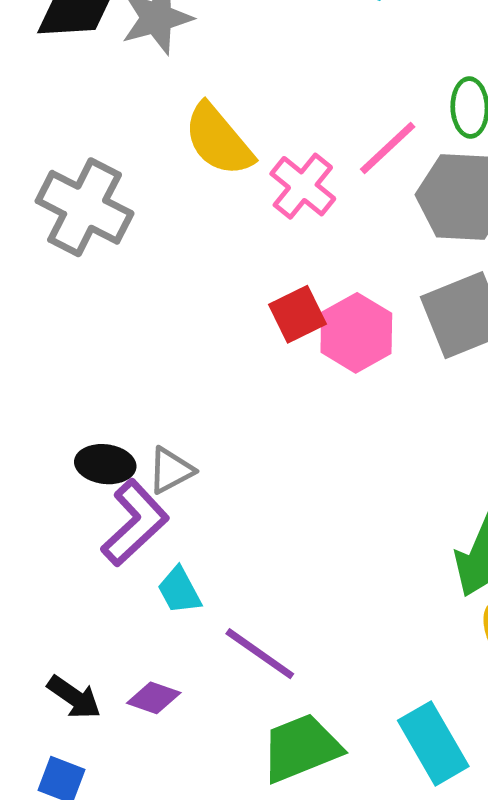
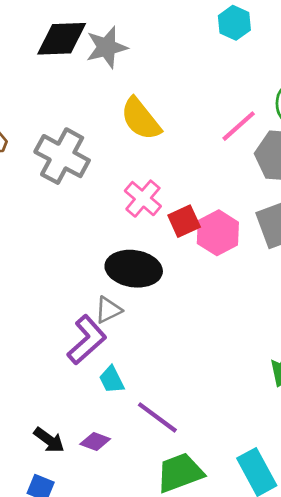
pink cross: (303, 186) -> (143, 199), moved
black ellipse: (105, 464) -> (134, 269), moved, size x1.6

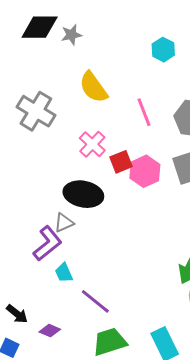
cyan hexagon: (234, 23) -> (163, 50), moved
gray star: (107, 47) -> (71, 35), size x0.7
pink line: (239, 126) -> (144, 112), moved, turned -72
purple diamond: (95, 442) -> (50, 331), moved

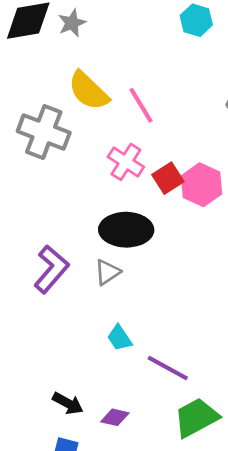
yellow semicircle: (93, 87) -> (88, 91), moved
pink line: (144, 112) -> (141, 105), moved
purple L-shape: (47, 243) -> (51, 269), moved

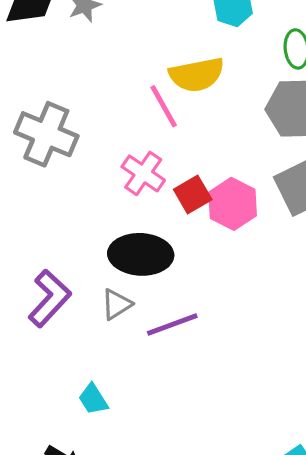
yellow semicircle: (88, 91) -> (197, 75), moved, turned -57
cyan trapezoid: (119, 338) -> (93, 399), moved
purple line: (168, 368) -> (172, 325), moved, turned -51

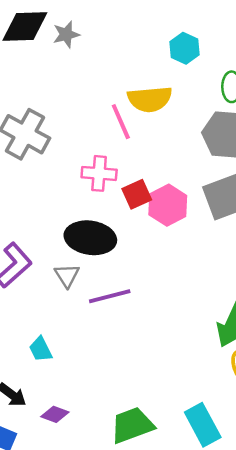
pink cross: (143, 173) -> (99, 173), turned -36
gray triangle: (116, 304) -> (67, 276), turned -36

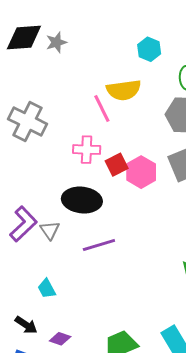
gray triangle: (67, 276) -> (50, 230), moved

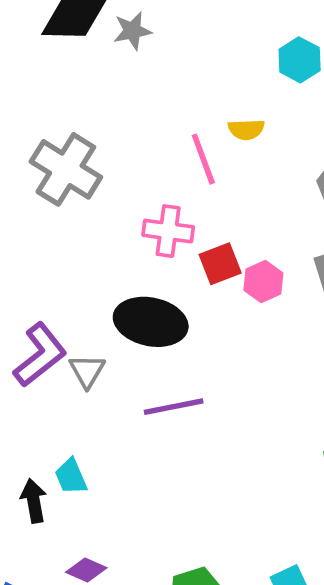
yellow semicircle: (124, 90) -> (246, 129), size x0.6
pink hexagon: (141, 172) -> (263, 282), size x0.7
black arrow: (26, 325) -> (34, 501), moved, turned -140

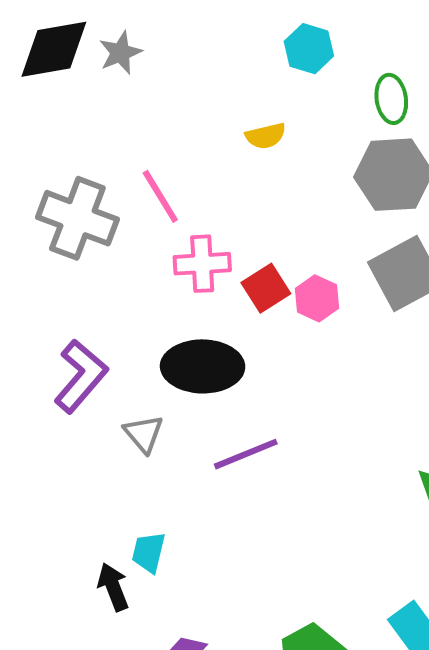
pink line: (203, 159) -> (160, 196), moved
purple L-shape: (40, 355) -> (81, 376), moved
cyan trapezoid: (71, 476) -> (149, 552), turned 48

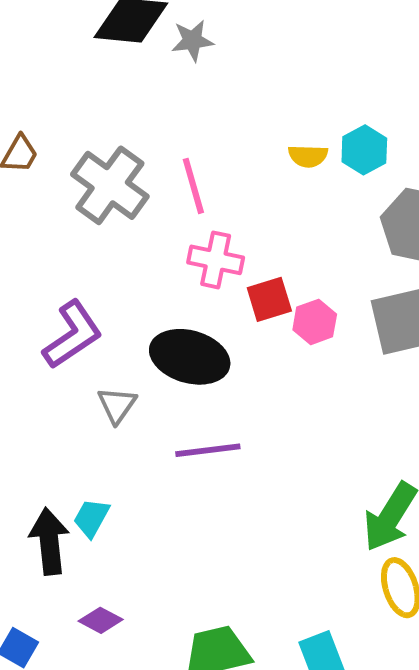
cyan hexagon: (309, 49) -> (364, 150), moved
black arrow: (113, 587) -> (49, 541), size x1.4

